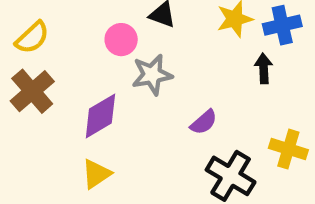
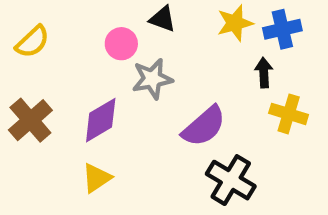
brown cross: (32, 91) -> (30, 120), moved
purple semicircle: (204, 122) -> (204, 126), size x1.6
yellow cross: (288, 149) -> (289, 114), moved

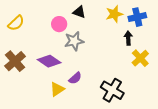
yellow cross: (289, 114) -> (140, 58), turned 30
purple diamond: (101, 120) -> (49, 61), turned 65
purple semicircle: (204, 126) -> (75, 78), moved, size x0.6
yellow triangle: (97, 178) -> (57, 89), moved

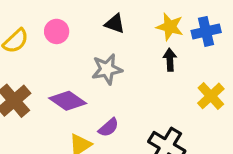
yellow star: (114, 14) -> (170, 27), turned 30
pink circle: (59, 24) -> (57, 31), moved
black arrow: (128, 38) -> (170, 60), moved

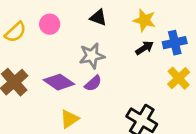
blue cross: (206, 31) -> (175, 43), moved
black arrow: (170, 60) -> (144, 48), turned 60
purple semicircle: (109, 127) -> (93, 83), moved

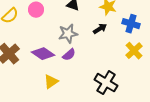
blue cross: (175, 43) -> (131, 24), turned 30
black arrow: (144, 48) -> (100, 29), moved

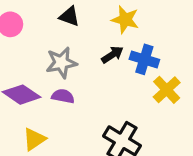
blue cross: (131, 24) -> (144, 59), moved
purple semicircle: (69, 55) -> (63, 96), turned -128

